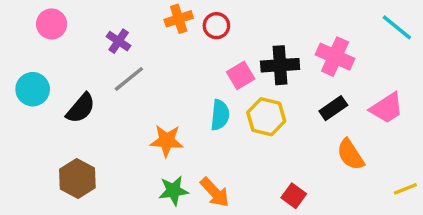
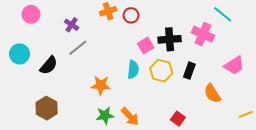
cyan line: (397, 27) -> (223, 14), moved
black rectangle: (333, 108) -> (189, 71), moved, turned -35

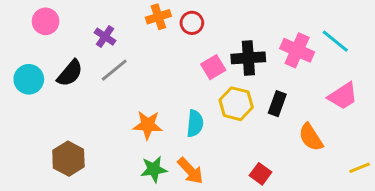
cyan line: (223, 14) -> (335, 41), moved
black semicircle: (49, 65) -> (70, 73), moved
cyan semicircle: (133, 70) -> (195, 123), moved

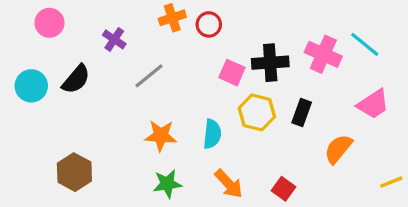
pink square: (213, 67) -> (232, 73), turned -35
gray line: (114, 70) -> (149, 76), moved
orange semicircle: (311, 137) -> (338, 149), turned 72
orange arrow: (190, 171) -> (229, 184), moved

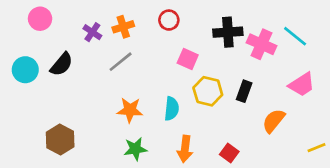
orange cross: (172, 18) -> (123, 27), moved
black cross: (270, 63) -> (228, 32), moved
orange arrow: (229, 184) -> (185, 149), turned 50

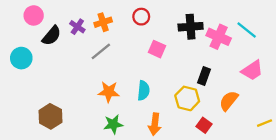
black semicircle: (61, 64) -> (52, 36), moved
yellow hexagon: (208, 91) -> (187, 98), moved
red square: (229, 153) -> (204, 125), moved

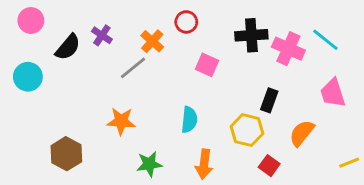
pink circle: (34, 15) -> (31, 20), moved
orange cross: (103, 22) -> (152, 41), moved, turned -30
pink trapezoid: (252, 70) -> (333, 93), turned 105
orange star: (109, 92) -> (121, 121), moved

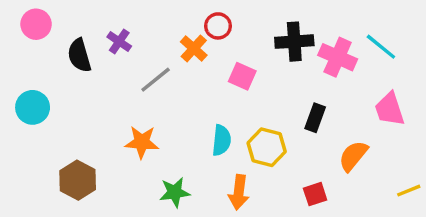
orange cross: (152, 41) -> (194, 48), moved
black semicircle: (68, 47) -> (79, 55), turned 124
cyan circle: (28, 77) -> (33, 107), moved
yellow hexagon: (247, 130) -> (267, 147), moved
red square: (269, 166) -> (315, 194), turned 36

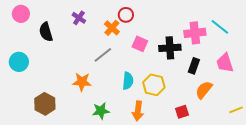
purple cross: (119, 42) -> (79, 18), moved
black cross: (294, 42) -> (170, 48), moved
pink cross: (338, 57) -> (195, 33), turned -30
gray line: (156, 80) -> (103, 55), moved
black rectangle: (315, 118) -> (194, 66), moved

